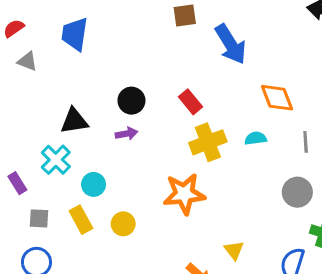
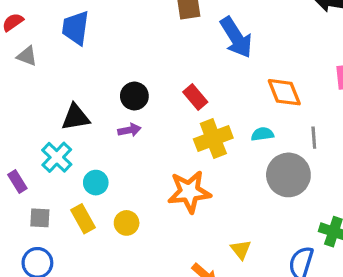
gray circle: (297, 192) -> (288, 175), moved, size x1.4

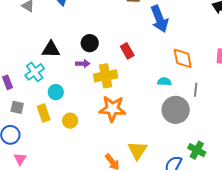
yellow cross: (213, 139) -> (106, 76), moved
yellow triangle: (241, 250) -> (137, 150), size x1.5

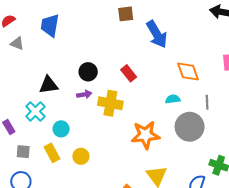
yellow cross: (106, 76) -> (110, 103), turned 30
orange star: (112, 109) -> (145, 135), moved

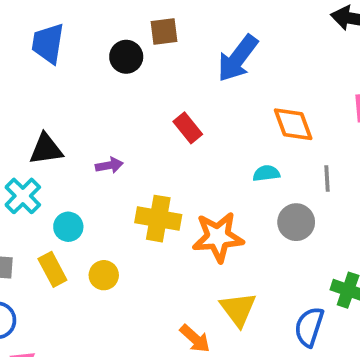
brown square: (126, 14) -> (164, 31), moved
blue arrow: (157, 34) -> (238, 58), turned 68
black circle: (88, 72) -> (126, 57), moved
yellow cross: (110, 103) -> (158, 219), moved
gray circle: (190, 127) -> (296, 222), size x0.7

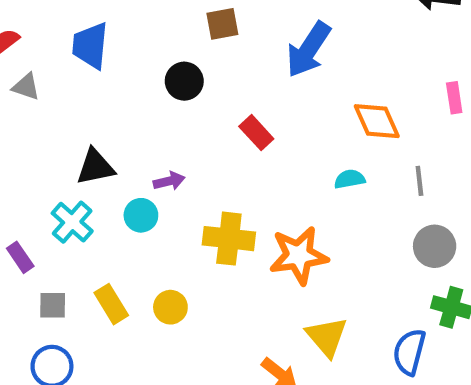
black circle: (126, 57) -> (184, 81), moved
gray circle: (296, 222) -> (435, 246), moved
cyan circle: (68, 227) -> (141, 215), moved

